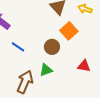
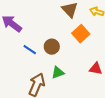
brown circle: (52, 47) -> (52, 47), moved

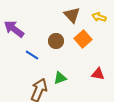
brown circle: (52, 47) -> (56, 41), moved

